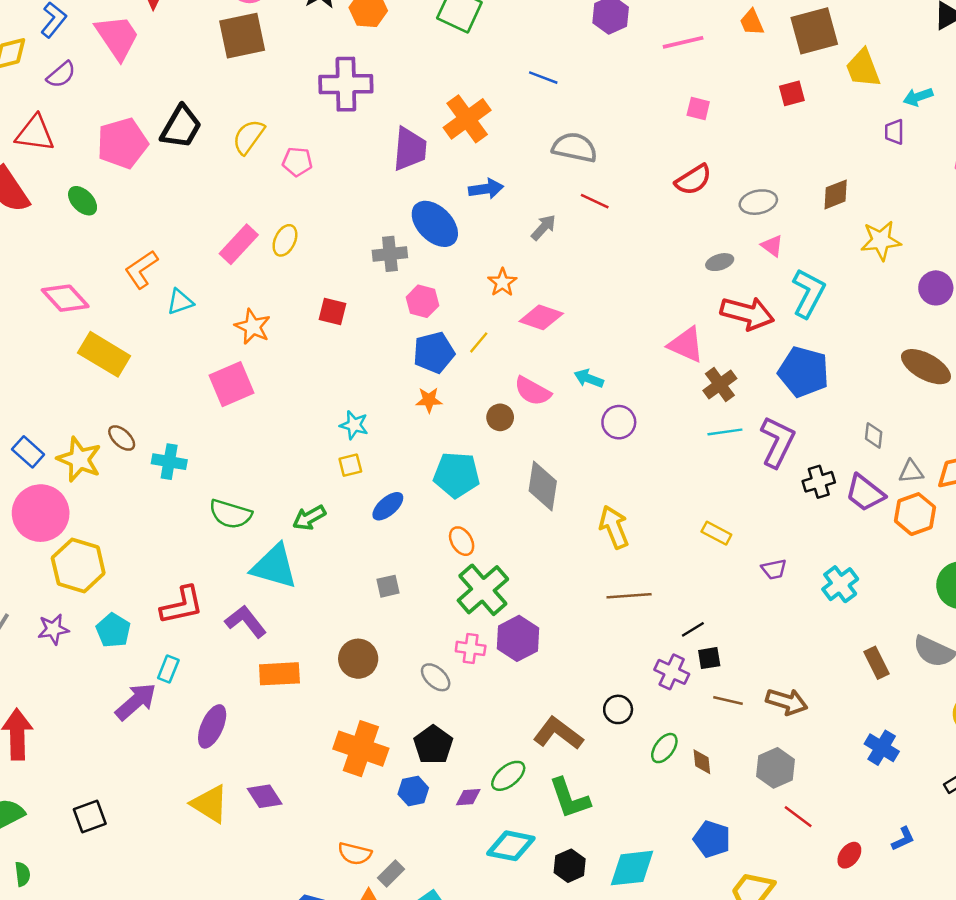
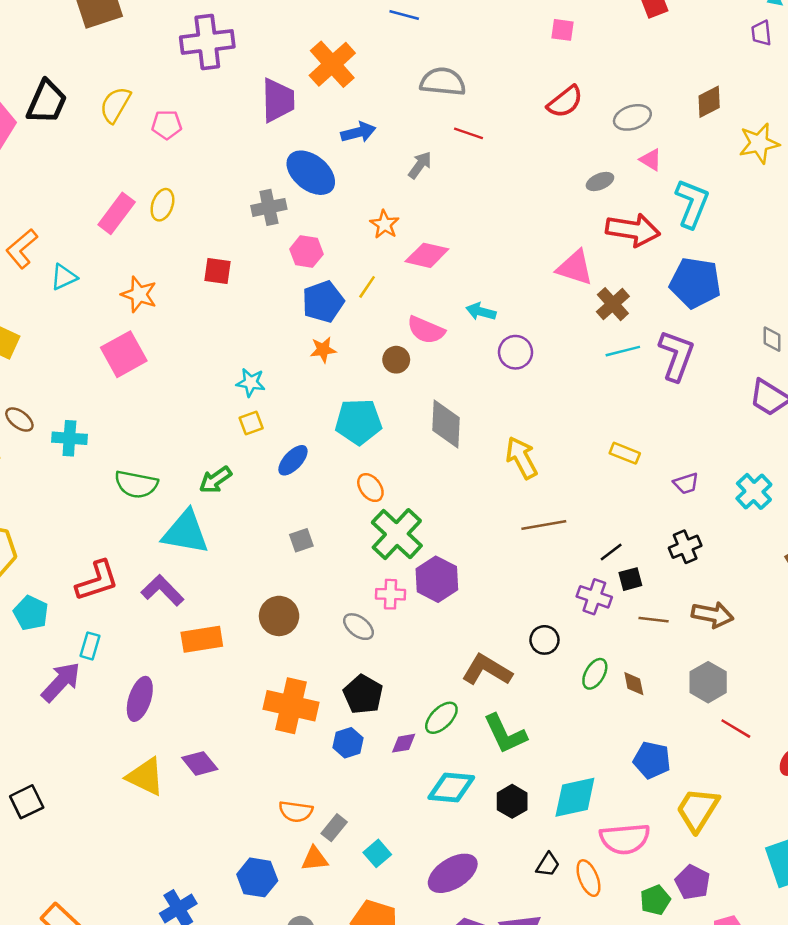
black cross: (819, 482) -> (685, 547), moved

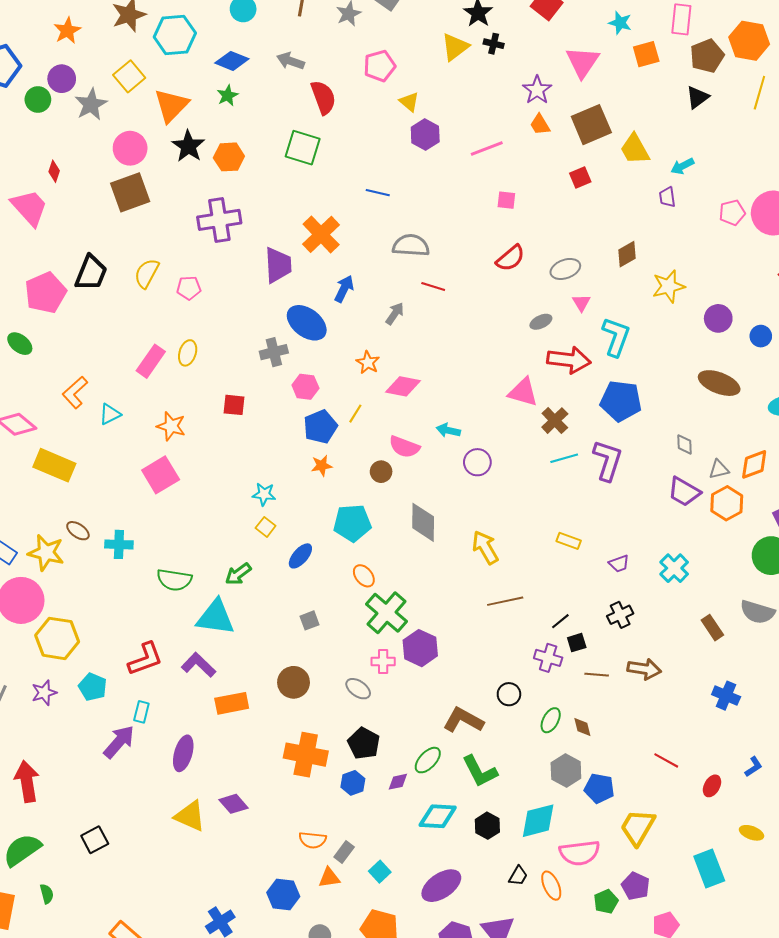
blue arrow: (358, 132) -> (344, 289), turned -48
pink triangle: (651, 160) -> (581, 303), turned 30
yellow square: (251, 423) -> (266, 527), turned -30
gray hexagon: (708, 682) -> (566, 770), moved

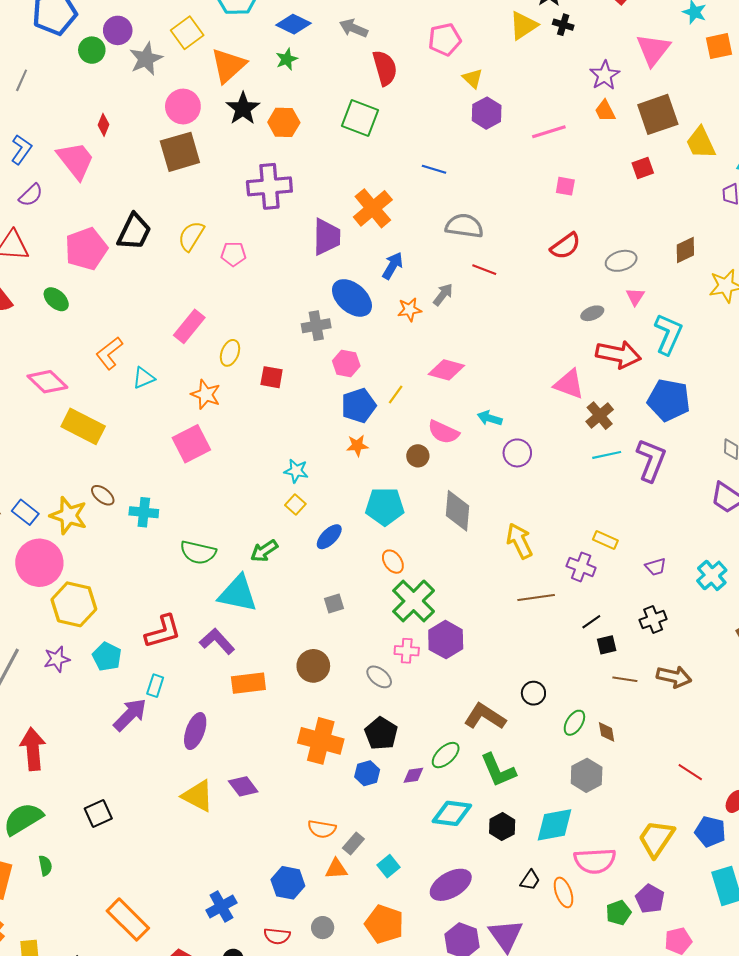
yellow ellipse: (188, 353) -> (230, 353), moved
orange star: (368, 363) -> (409, 310), moved, turned 30
purple cross: (548, 658) -> (581, 567), moved
blue pentagon: (599, 788) -> (710, 832), moved

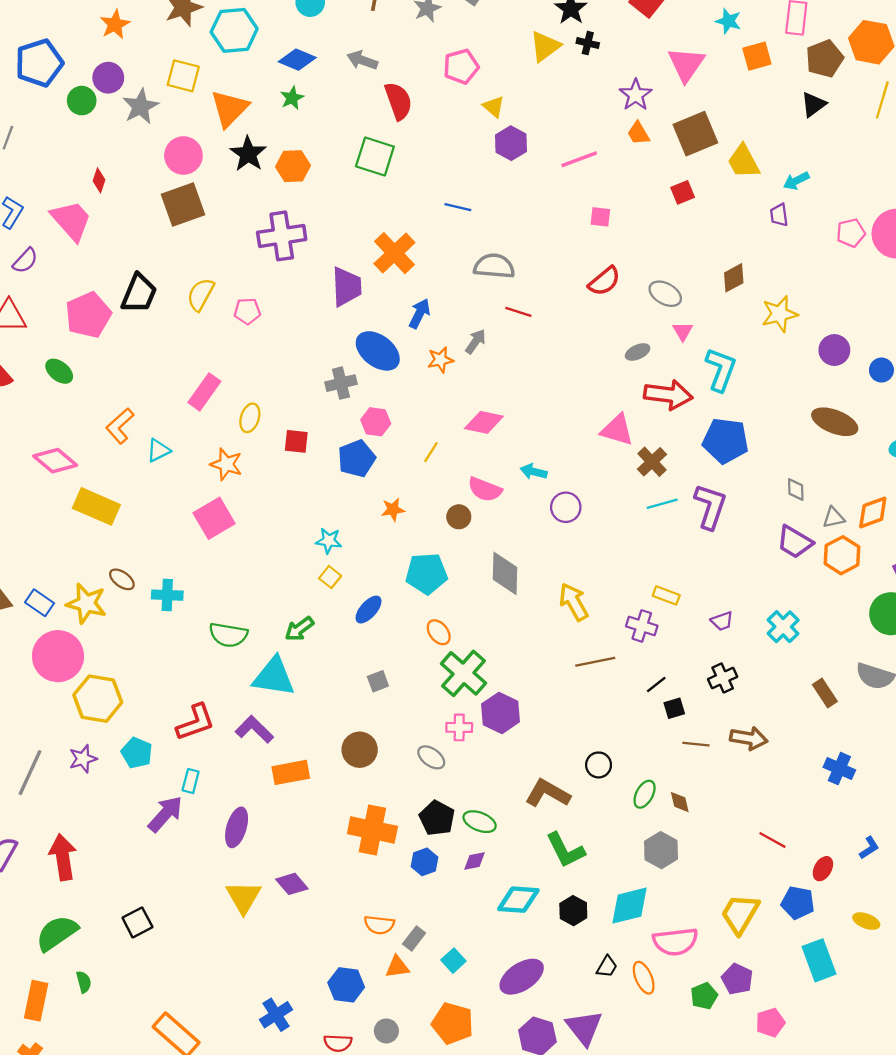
yellow square: (187, 33) -> (183, 76), turned -36
gray ellipse: (621, 261) -> (665, 294), turned 48
blue pentagon: (359, 406) -> (357, 458), moved
green ellipse: (446, 755) -> (480, 822), moved, turned 68
yellow triangle: (198, 796) -> (243, 897), turned 36

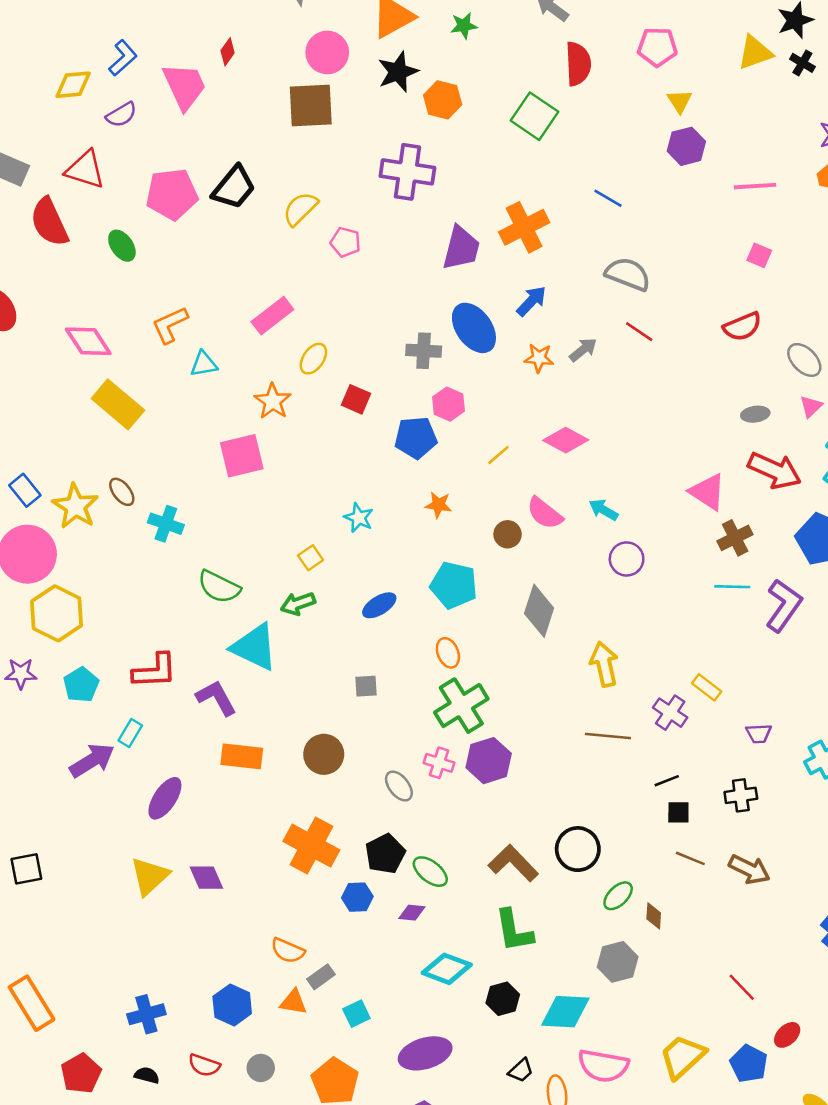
yellow square: (330, 577) -> (311, 558), moved
black circle: (599, 765) -> (578, 849), size x1.5

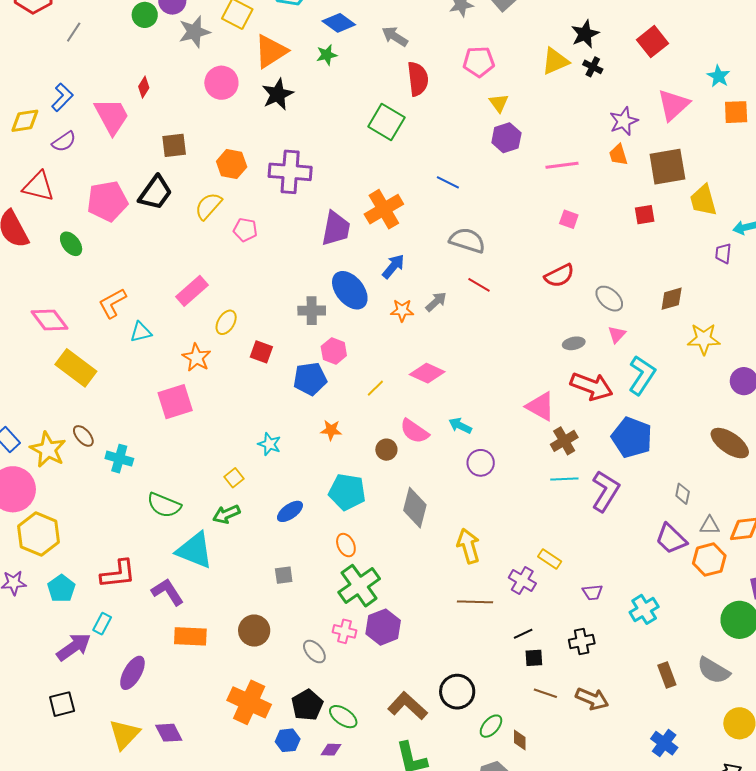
orange hexagon: (443, 100) -> (232, 164), moved
brown square: (311, 106) -> (174, 145), moved, size x0.7
black square: (26, 869) -> (62, 704), moved

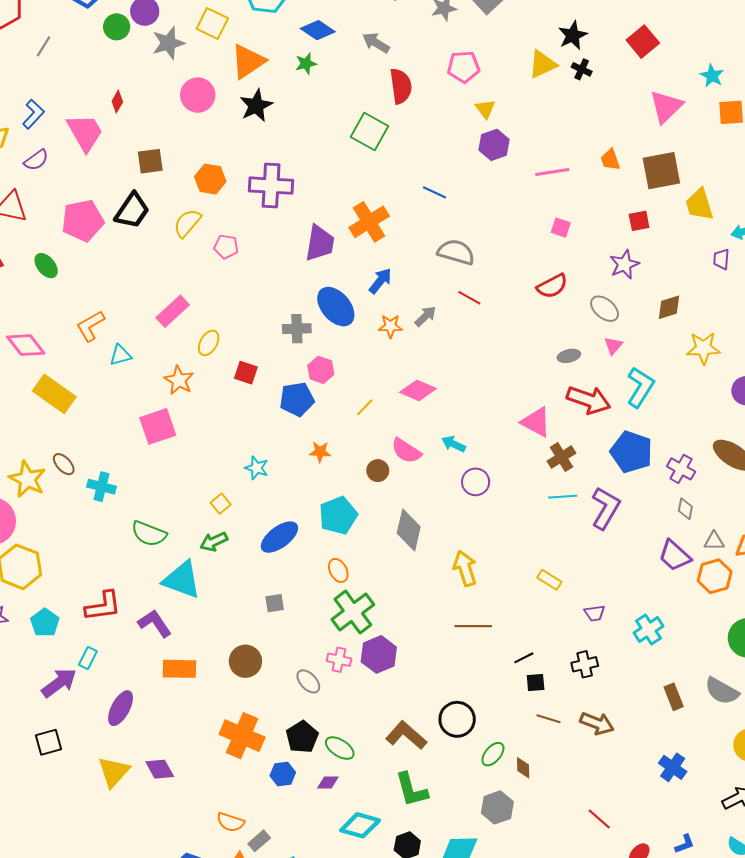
purple star: (624, 121) -> (624, 264), moved
cyan pentagon: (347, 492) -> (338, 515), turned -30
blue ellipse: (290, 511) -> (279, 537), size x1.4
purple cross: (522, 580) -> (681, 469), moved

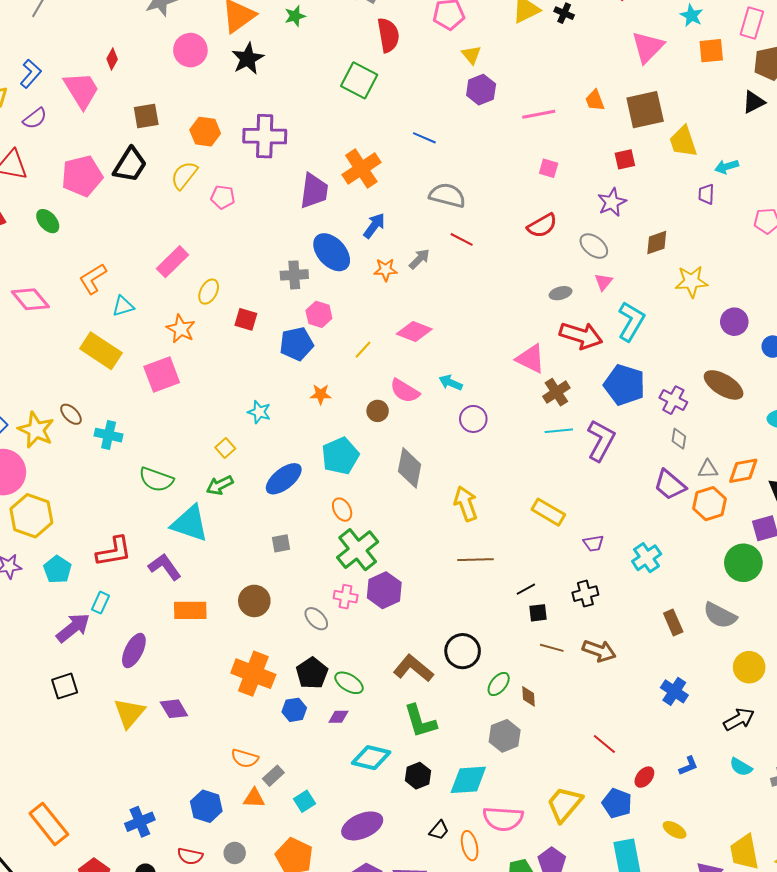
yellow rectangle: (54, 394) -> (101, 351), moved
yellow rectangle: (549, 580) -> (548, 512), size x1.4

